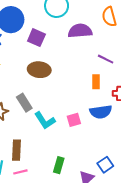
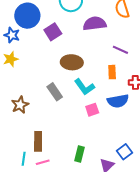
purple square: (36, 38) -> (53, 32), turned 36
brown ellipse: (39, 70) -> (72, 62), moved
gray rectangle: (24, 103) -> (55, 92), moved
cyan L-shape: (45, 120) -> (85, 87), moved

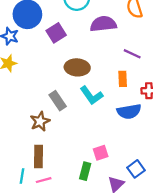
brown star: (20, 105) -> (40, 121), moved
pink square: (92, 110) -> (101, 153), moved

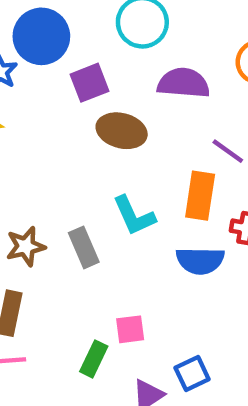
brown ellipse: (77, 67) -> (122, 131), moved
orange rectangle: (123, 79) -> (200, 196), size x1.5
gray rectangle: (58, 101) -> (84, 247), moved

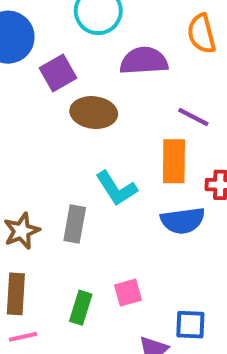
gray rectangle: (84, 247) -> (75, 224), turned 42
green rectangle: (94, 359) -> (81, 308), moved
blue square: (192, 373) -> (190, 325), turned 36

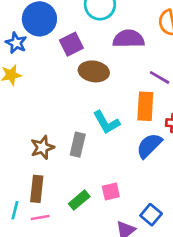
blue semicircle: (183, 221) -> (149, 146), turned 140
green rectangle: (81, 308) -> (79, 200), turned 30
blue square: (190, 325) -> (151, 215), turned 35

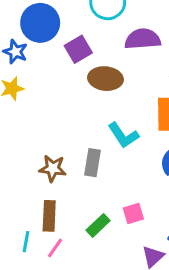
brown star: (42, 147) -> (53, 168), turned 30
pink line: (40, 217) -> (55, 248), turned -42

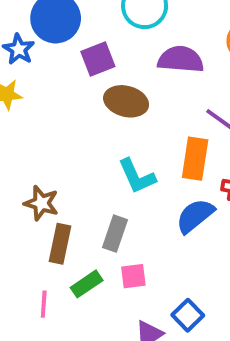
gray rectangle: (93, 163) -> (115, 234), moved
brown rectangle: (49, 216) -> (60, 244), moved
pink line: (55, 248) -> (44, 304), moved, turned -40

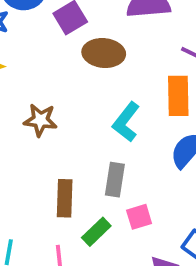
cyan L-shape: (137, 176) -> (126, 122), turned 72
brown star: (41, 203) -> (40, 120), moved

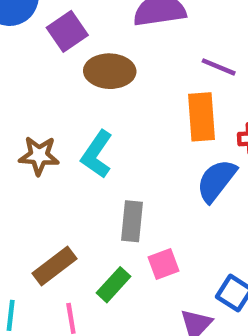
cyan L-shape: (126, 122) -> (97, 154), moved
brown rectangle: (65, 198) -> (54, 266), moved, turned 54

